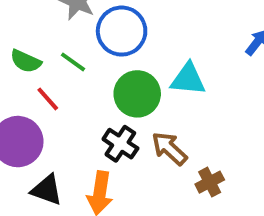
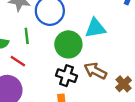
green line: (73, 62) -> (27, 36), turned 63

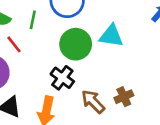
brown arrow: (95, 71) -> (93, 102), moved
brown cross: (124, 84) -> (124, 97), moved

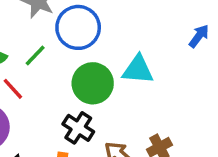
green line: (33, 20) -> (35, 55), turned 36

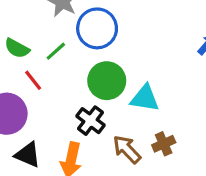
cyan triangle: (138, 70) -> (145, 98), moved

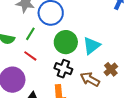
red line: (33, 80) -> (30, 56), moved
cyan triangle: (145, 98) -> (91, 46), turned -30

